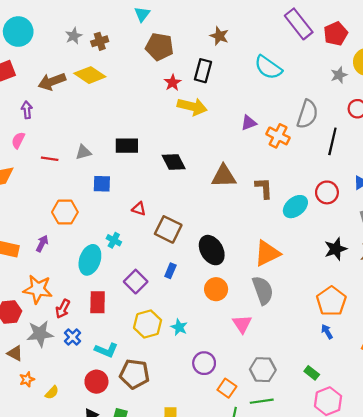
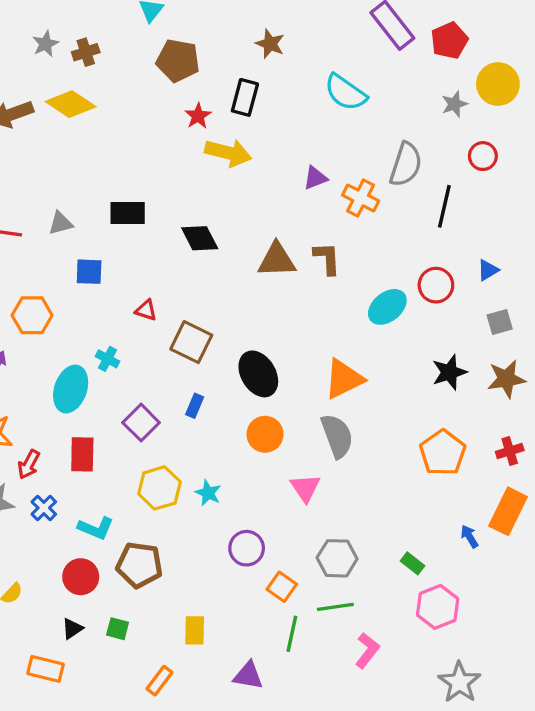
brown L-shape: (264, 188) -> (327, 258), moved
blue arrow: (327, 332) -> (469, 536), moved

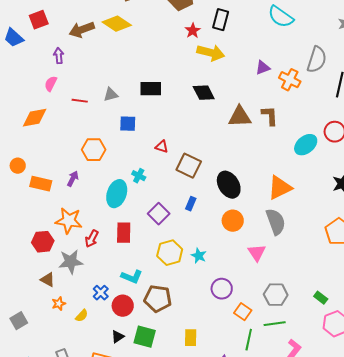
black diamond: (200, 238) -> (204, 93), moved
blue cross: (44, 508) -> (101, 293), moved
green square: (118, 629) -> (145, 337), size x1.6

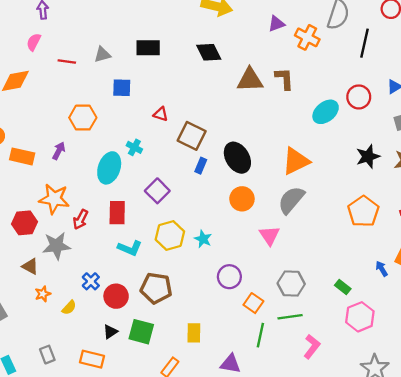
blue rectangle: (191, 204) -> (201, 166), moved
gray semicircle: (276, 222) -> (291, 200), turned -120
cyan L-shape: (132, 277) -> (130, 248), moved

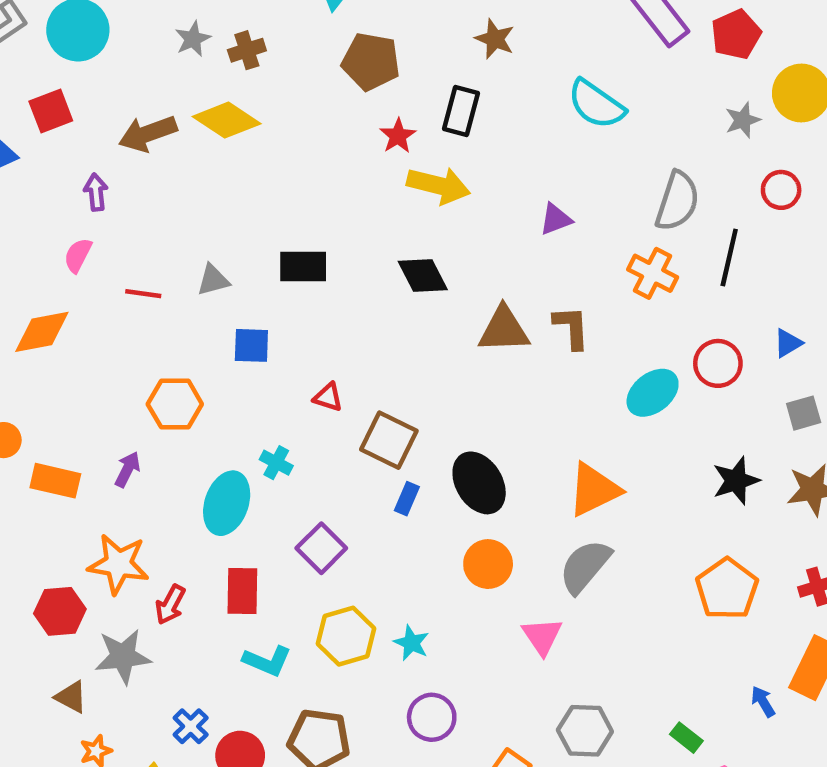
orange cross: (307, 37) -> (653, 273), moved
purple circle: (229, 277) -> (432, 717), moved

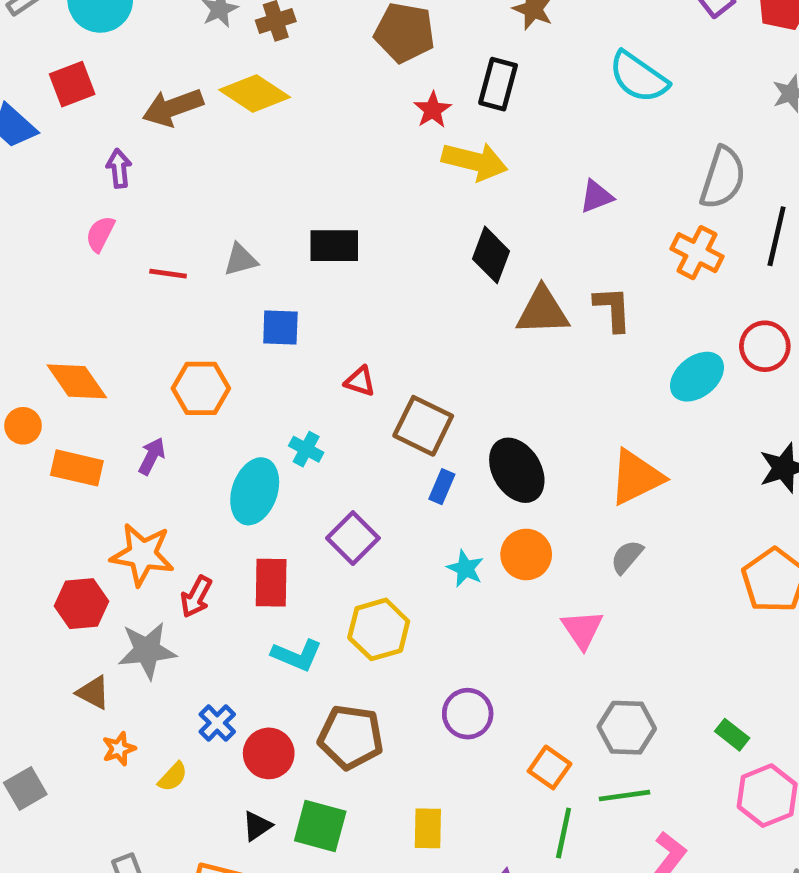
black diamond: (423, 276) -> (491, 255), moved, turned 48
orange diamond: (42, 332) -> (77, 381), moved, turned 66
gray semicircle: (585, 566) -> (627, 557), size x0.6
cyan star: (411, 643) -> (465, 569), moved

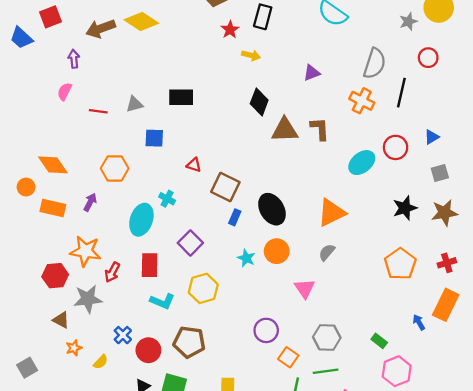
yellow arrow: (475, 161) -> (251, 55), size x0.6
purple circle: (468, 714) -> (266, 330), moved

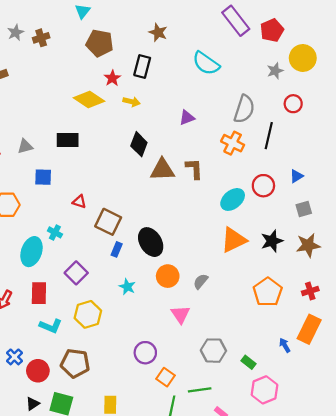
yellow diamond: (141, 22) -> (89, 99), moved
orange triangle: (331, 213) -> (234, 240), moved
orange circle: (277, 251) -> (168, 276), moved
gray hexagon: (327, 337) -> (213, 351), moved

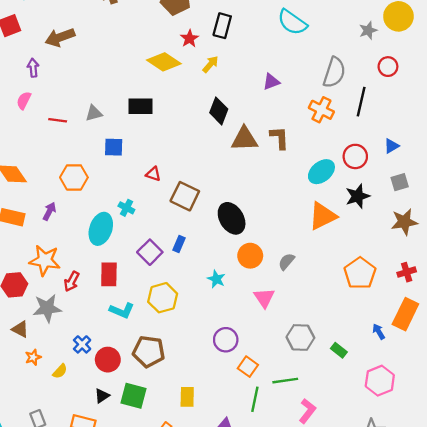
yellow arrow: (132, 102) -> (211, 64), turned -63
black star: (272, 241) -> (358, 196), moved
blue rectangle: (117, 249) -> (179, 244), moved
cyan star: (127, 287) -> (216, 279), moved
pink hexagon: (264, 390) -> (380, 381), moved

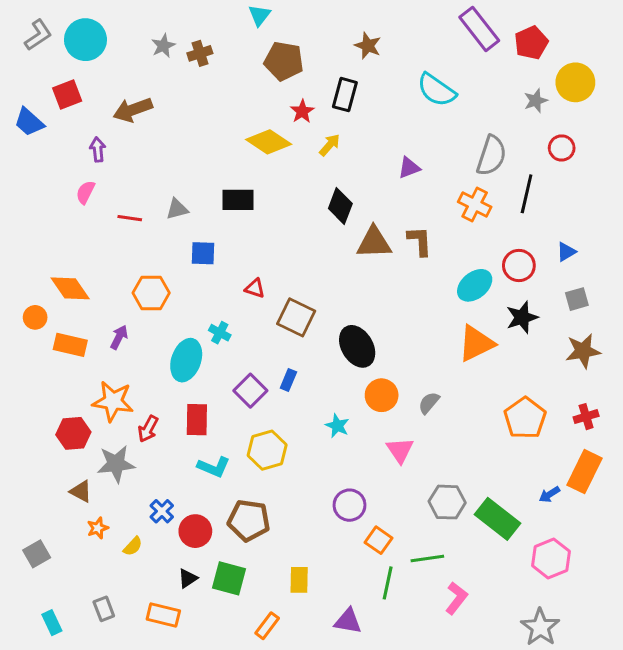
blue arrow: (379, 332) -> (549, 494), turned -91
green rectangle: (339, 350) -> (498, 519), size x2.0

